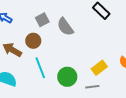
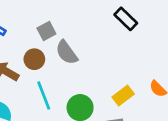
gray semicircle: (65, 27) -> (67, 52), moved

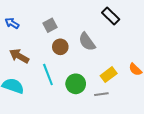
gray semicircle: (67, 52) -> (87, 42), moved
brown circle: (34, 59) -> (60, 47), moved

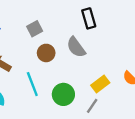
black rectangle: (111, 16) -> (89, 18), moved, turned 30
gray line: (101, 94) -> (92, 106), turned -48

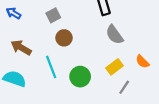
gray semicircle: (76, 47) -> (115, 35), moved
gray line: (92, 106) -> (124, 87), moved

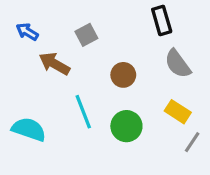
brown circle: (64, 38) -> (123, 75), moved
brown arrow: (21, 48) -> (54, 64), moved
yellow rectangle: (115, 67) -> (178, 112), turned 70

